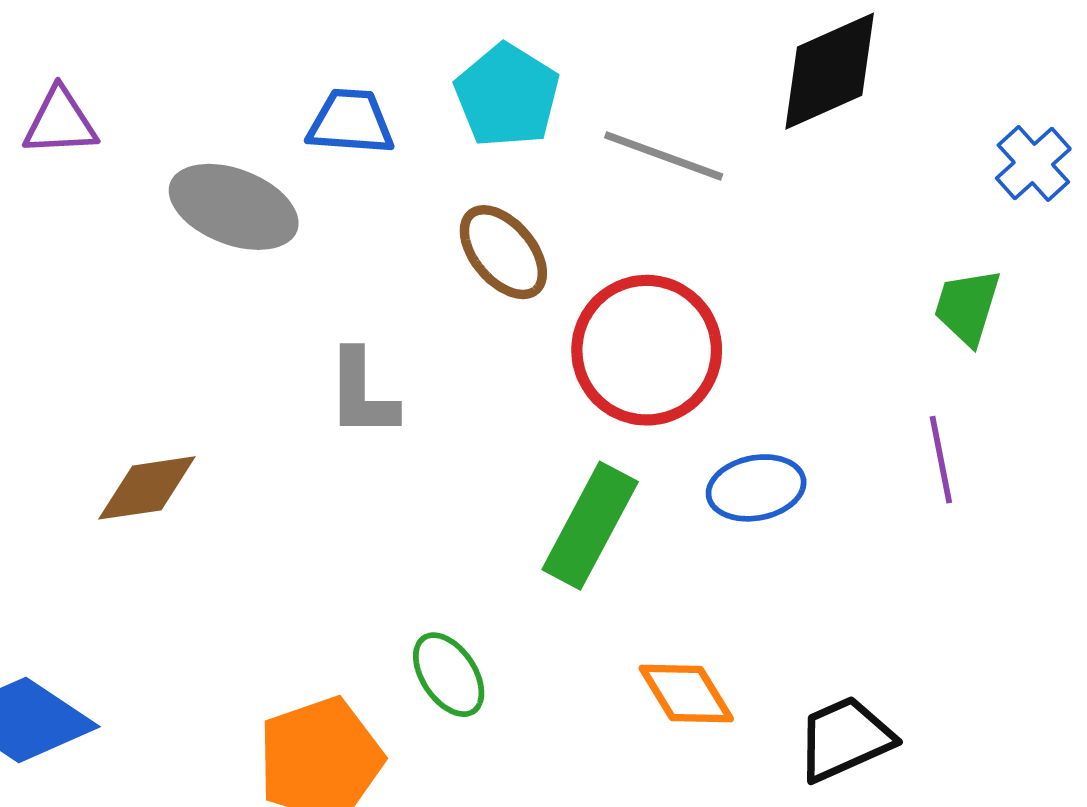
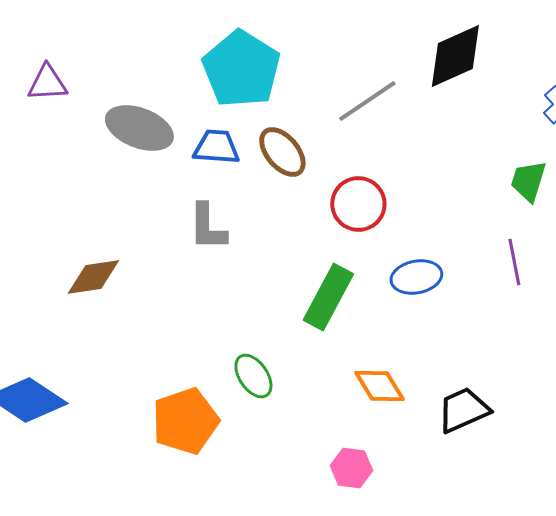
cyan pentagon: (507, 96) -> (241, 69), moved, size x1.4
blue trapezoid: (351, 122) -> (216, 147), moved
gray line: (664, 156) -> (367, 101), turned -54
red circle: (647, 350) -> (358, 204), size x0.7

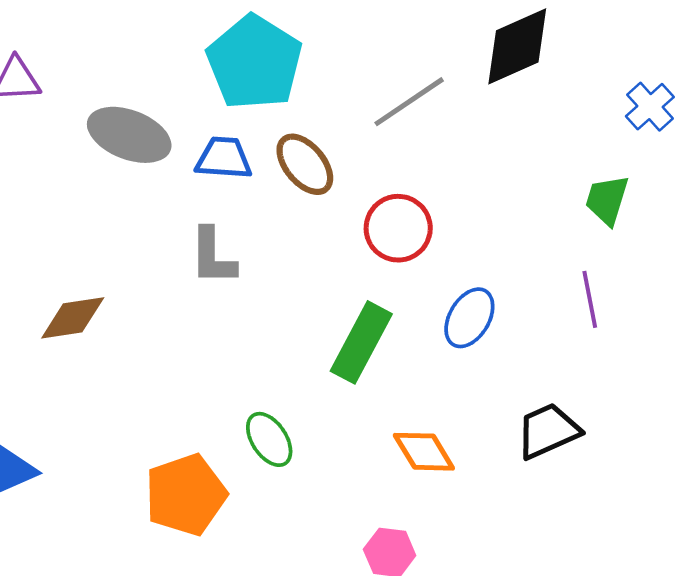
blue ellipse: (416, 277) -> (469, 318), turned -48
black trapezoid: (463, 410) -> (548, 431), moved

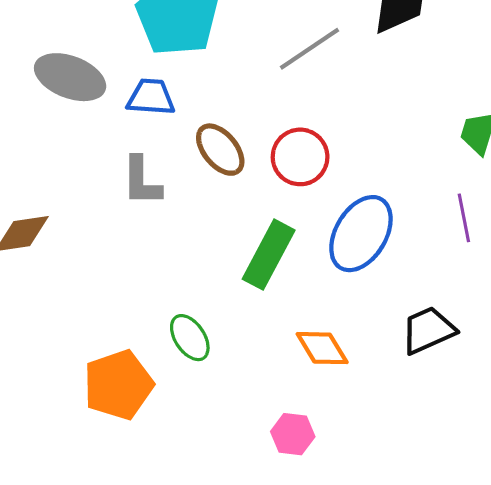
brown ellipse: (305, 164) -> (220, 150), moved
blue ellipse: (469, 318) -> (361, 234), size x1.5

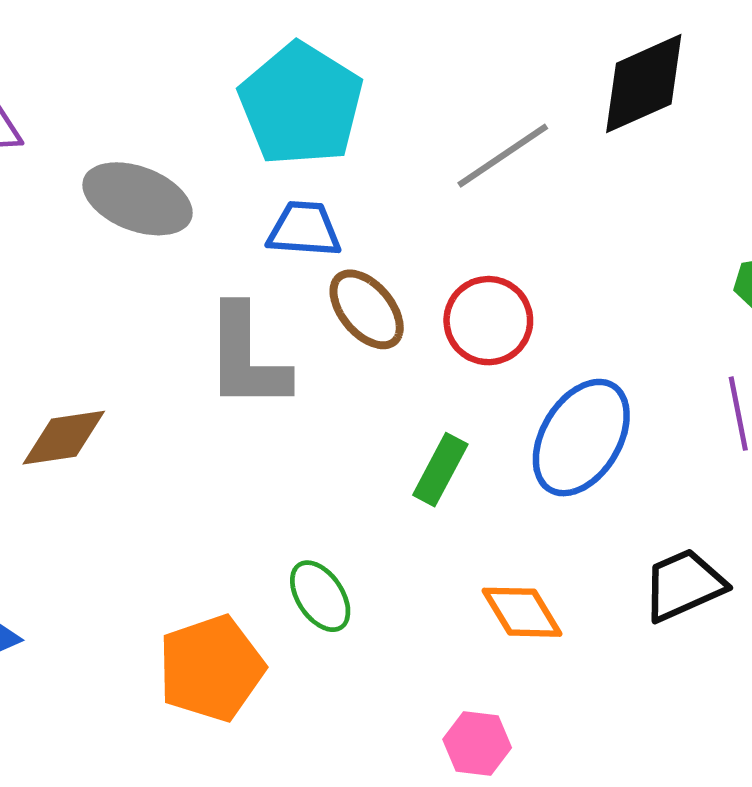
blue trapezoid: (151, 97) -> (304, 229), moved
gray L-shape: (141, 181) -> (246, 357), size x1.4
green rectangle: (269, 255) -> (440, 470), size x0.7

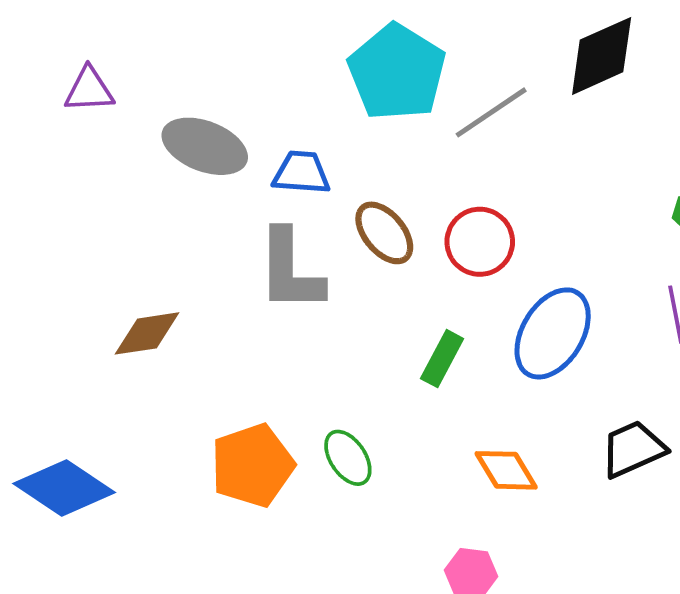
cyan pentagon: (301, 104) -> (397, 72), moved
blue trapezoid: (304, 229) -> (301, 173), moved
orange pentagon: (211, 668) -> (252, 465), moved

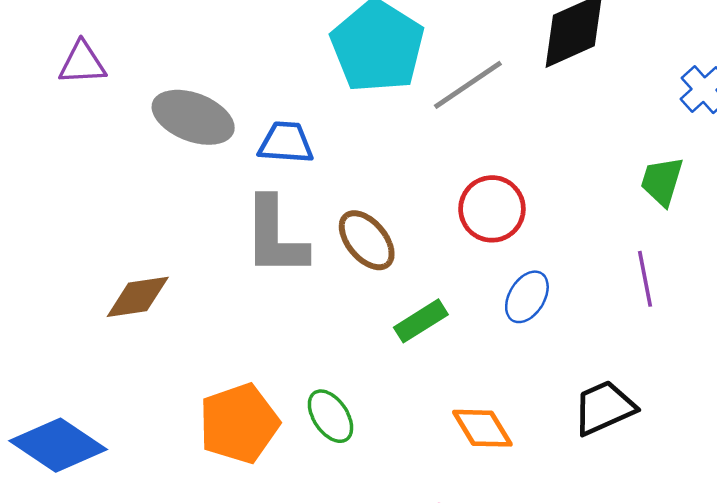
brown ellipse: (384, 233) -> (367, 240), moved
red circle: (480, 242) -> (492, 209), moved
blue ellipse: (553, 333) -> (527, 297), size x0.6
green rectangle: (442, 359) -> (421, 321), turned 30

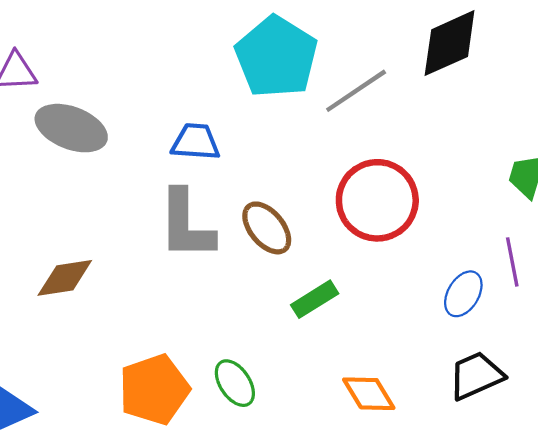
gray ellipse: (193, 117) -> (71, 128), moved
red circle: (492, 209) -> (377, 200), size x1.4
blue ellipse: (527, 297) -> (463, 294), moved

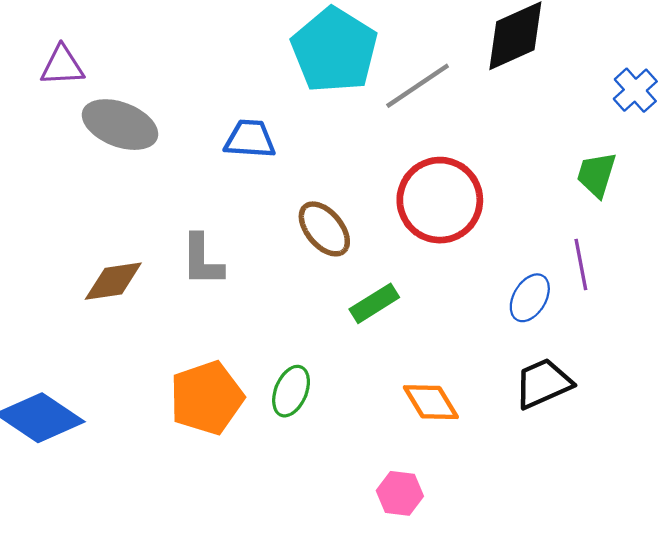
gray L-shape: (186, 225) -> (202, 260), moved, size x0.7
green ellipse: (235, 383) -> (291, 391), turned 57

